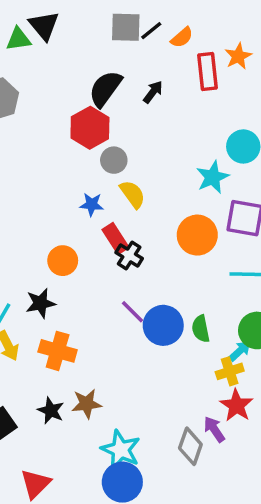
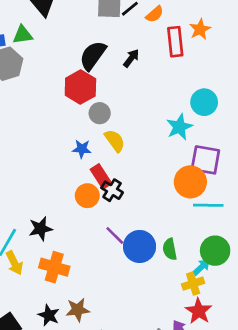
green triangle: (18, 39) -> (23, 35), moved
orange circle: (197, 235) -> (190, 182), moved
orange circle: (63, 261) -> (87, 196), moved

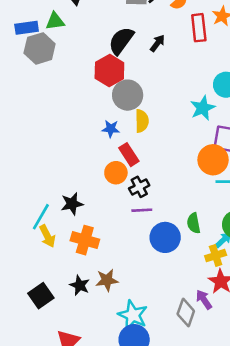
gray circle: (100, 113) -> (128, 95), size x1.5
yellow semicircle: (115, 141) -> (142, 121), turned 35
black cross: (112, 190) -> (139, 187), moved, turned 30
purple line: (115, 235) -> (142, 210), turned -48
blue circle: (140, 246) -> (165, 237), moved

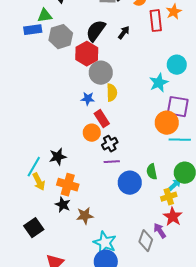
blue rectangle: (27, 28) -> (33, 30), moved
gray hexagon: (40, 48) -> (61, 37), moved
black star: (80, 285) -> (63, 205), moved

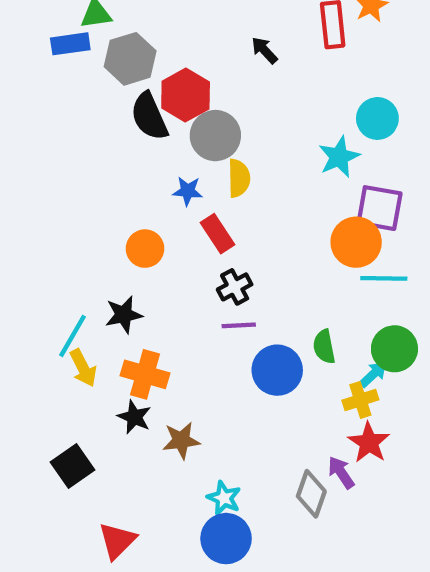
black semicircle: (96, 31) -> (149, 116), moved, turned -60
black arrow: (124, 33) -> (264, 50), turned -80
orange circle: (92, 133) -> (145, 249), moved
cyan star: (105, 243) -> (224, 498), size x0.7

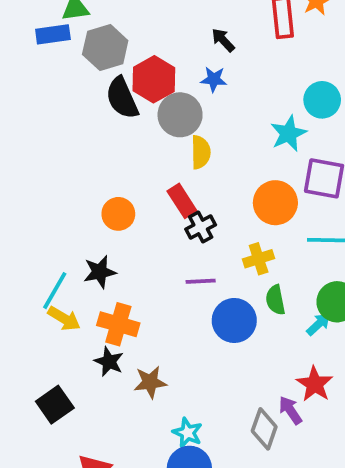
blue star: (188, 191) -> (214, 79), moved
orange circle: (356, 242) -> (275, 203), moved
black cross: (235, 287) -> (201, 227), moved
yellow arrow: (83, 368) -> (64, 319), turned -32
yellow cross: (360, 400) -> (259, 259), moved

